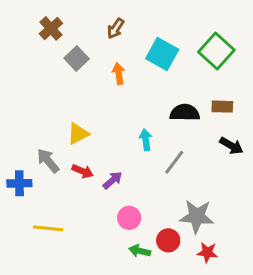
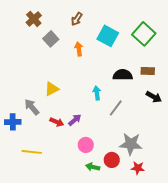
red arrow: (83, 171) -> (57, 122), moved

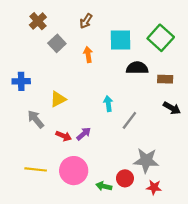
cyan square: (108, 36) -> (120, 40), turned -30
black semicircle: (123, 75) -> (137, 68), moved
blue cross: (13, 122) -> (21, 81), moved
pink circle: (86, 145) -> (74, 171), moved, size x1.6

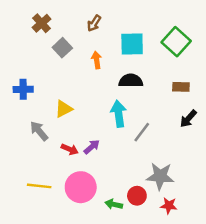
black semicircle: (137, 68) -> (131, 81), moved
cyan arrow: (108, 104) -> (119, 114), size x1.5
black arrow: (172, 108) -> (188, 119), turned 102

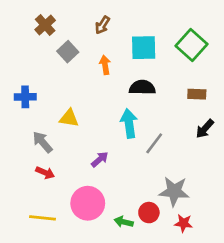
yellow triangle: (64, 109) -> (69, 118), turned 36
red arrow: (70, 149) -> (45, 173), moved
yellow line: (39, 186) -> (43, 218), moved

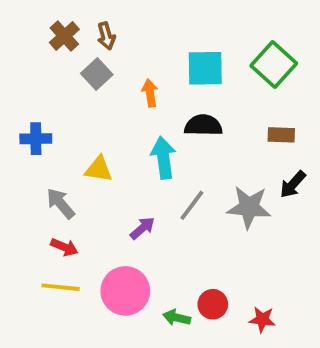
brown arrow: (102, 25) -> (106, 36), moved, turned -48
cyan arrow: (129, 123) -> (163, 158), moved
gray line: (154, 143) -> (192, 205), moved
gray star: (174, 191) -> (249, 207), moved
yellow line: (43, 218) -> (61, 287), moved

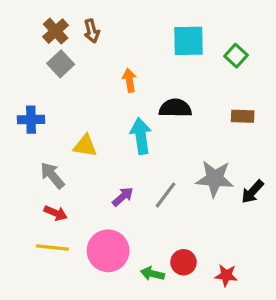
green square: (274, 64) -> (236, 56), size x0.6
cyan square: (205, 68) -> (188, 41), moved
gray square: (97, 74) -> (61, 64), moved
black arrow: (293, 184) -> (252, 192), moved
gray line: (192, 205) -> (165, 195), moved

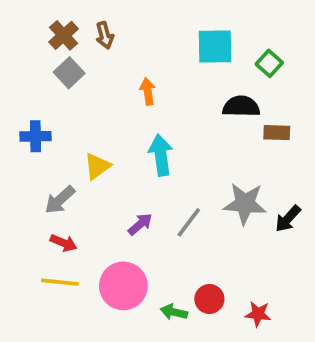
black semicircle: (175, 108) -> (241, 106), moved
yellow triangle: (85, 146) -> (97, 166), turned -45
gray arrow: (52, 175) -> (60, 200), turned -92

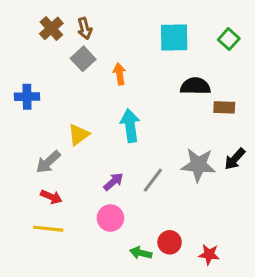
green square: (269, 63) -> (229, 39), moved
gray square: (69, 73) -> (83, 59), moved
blue cross: (36, 136) -> (27, 97), moved
black arrow: (288, 219) -> (235, 159), moved
pink circle: (123, 286) -> (110, 218), moved, size x0.7

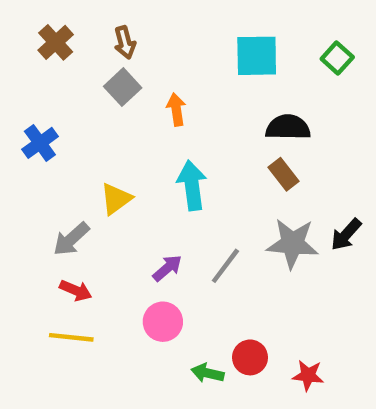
brown cross: (51, 28) -> (56, 42), moved
blue cross: (27, 97) -> (40, 143), turned -35
brown rectangle: (224, 107) -> (284, 174), moved, turned 50

